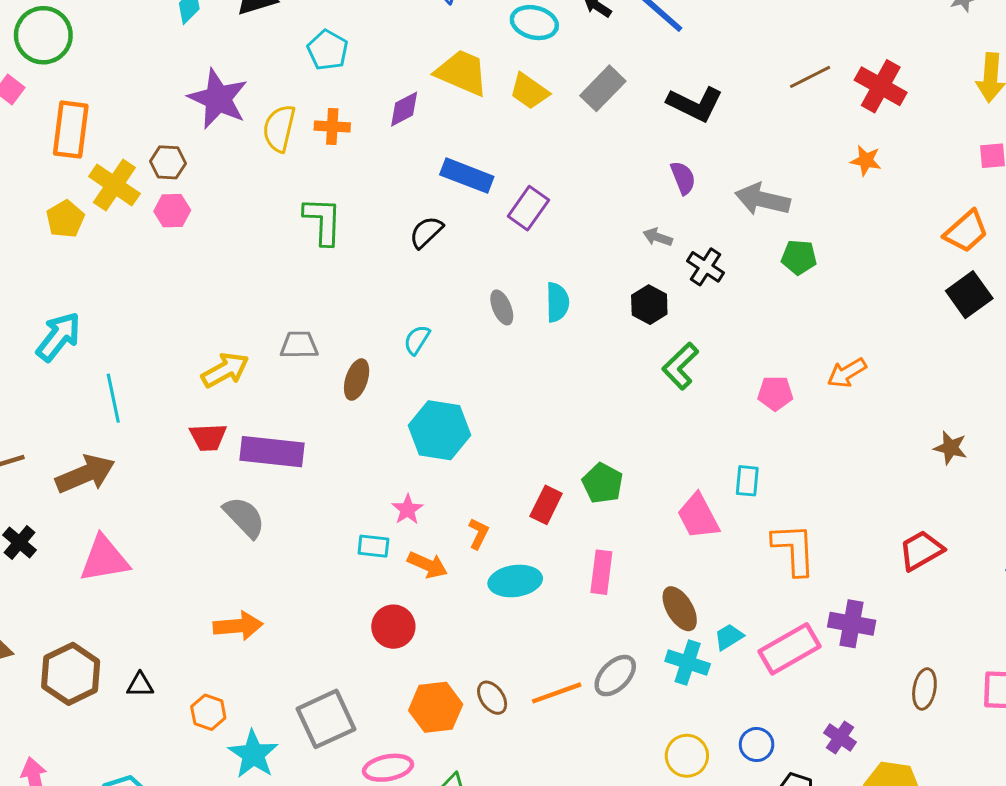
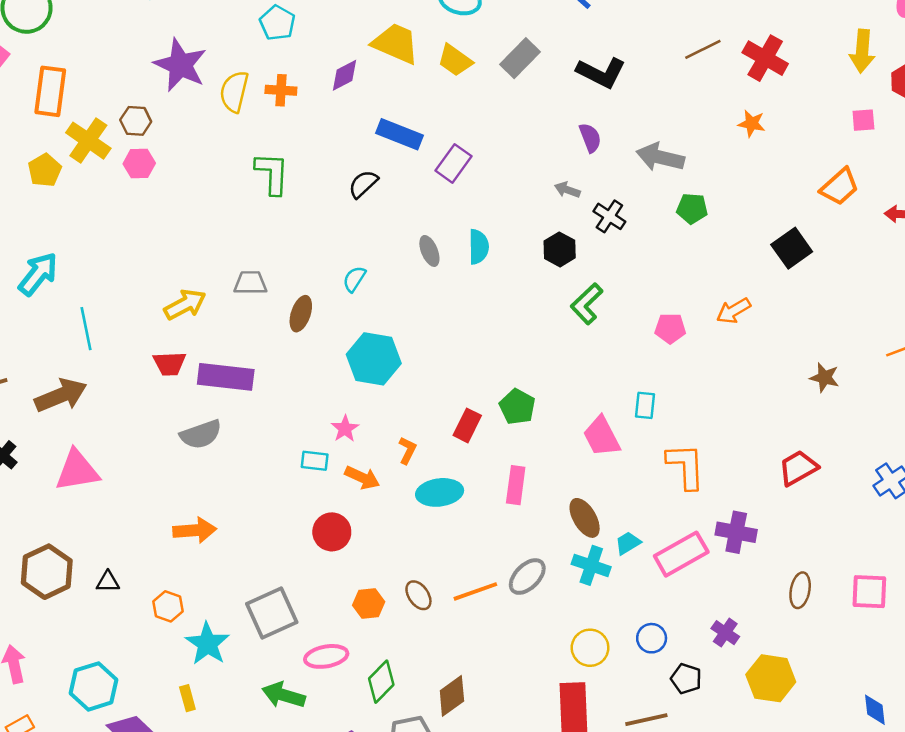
black square: (969, 295) -> (792, 248), moved
gray semicircle: (244, 517) -> (201, 434), turned 114
orange hexagon: (436, 707) -> (369, 603), size x0.7

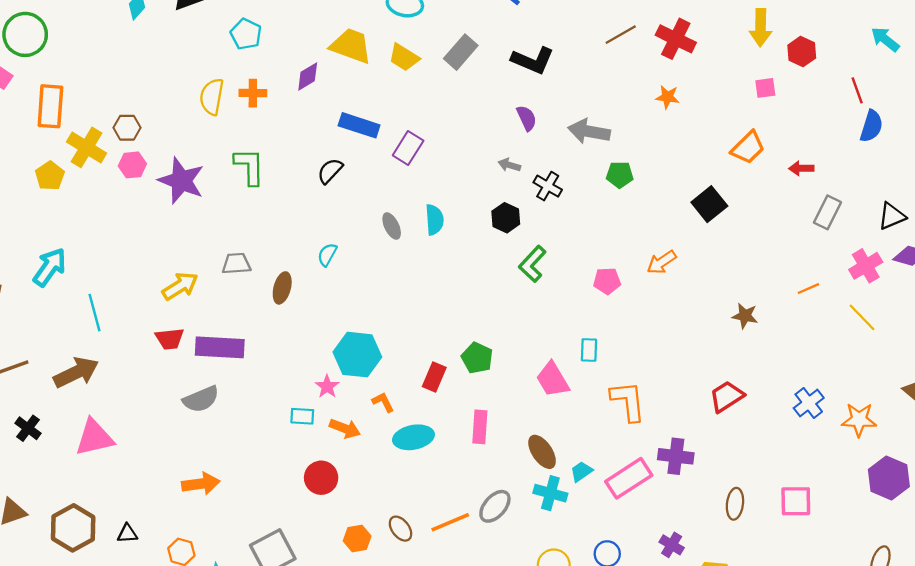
purple star: (180, 65) -> (181, 181), moved
cyan hexagon: (374, 359) -> (357, 355), moved
orange L-shape: (407, 450) -> (383, 402), turned -50

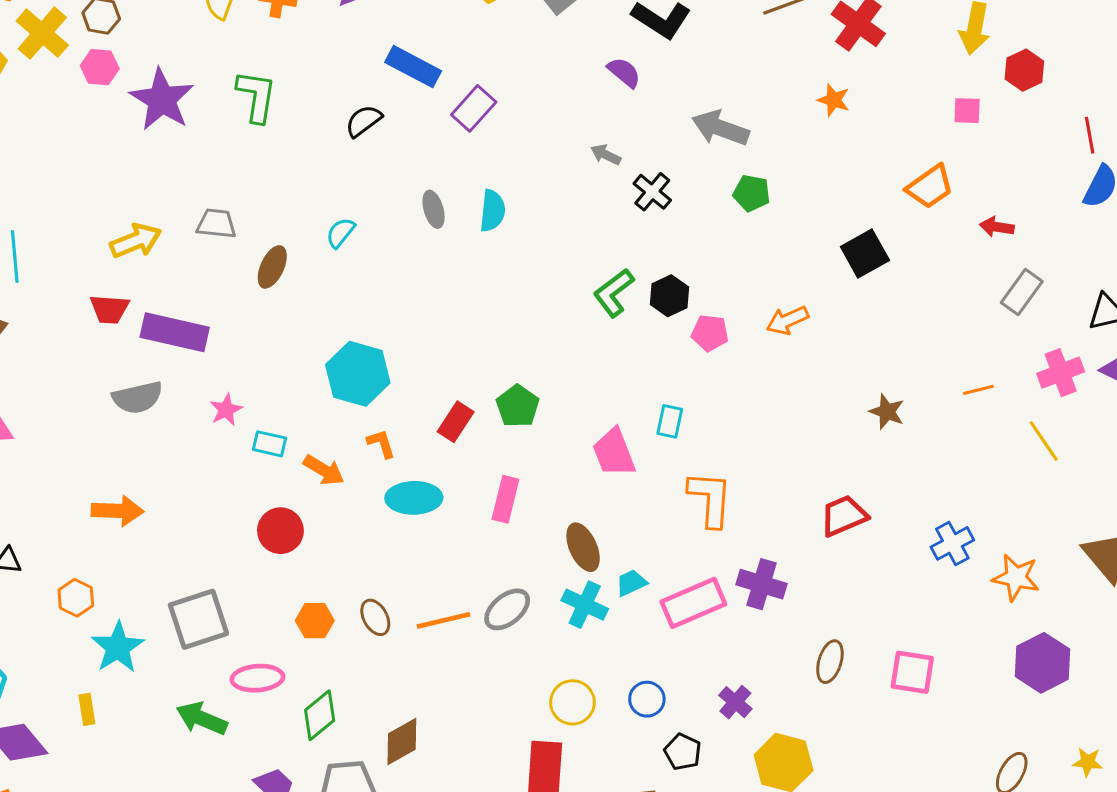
purple semicircle: (527, 118) -> (624, 72), moved, turned -35
black hexagon: (506, 218) -> (670, 296), moved
pink star: (327, 386) -> (226, 410), moved

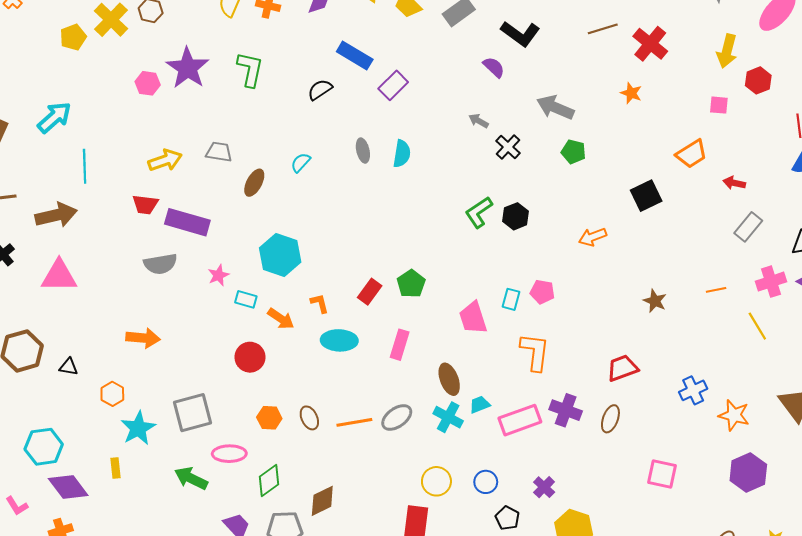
pink hexagon: (100, 67) -> (148, 83), moved
pink pentagon: (710, 333) -> (542, 292), moved
cyan hexagon: (358, 374) -> (280, 255), moved
brown ellipse: (830, 662) -> (610, 419), moved

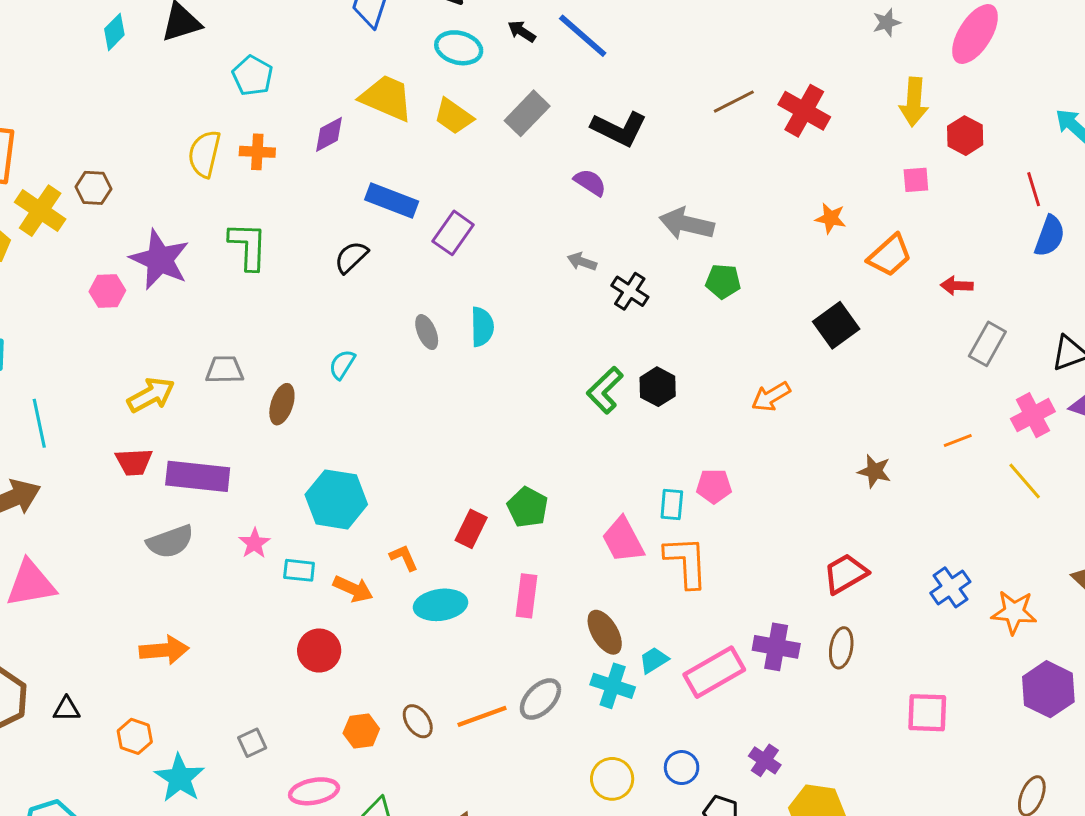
orange star: (631, 93) -> (831, 218), moved
orange L-shape: (535, 352) -> (686, 562), moved
gray square: (192, 413) -> (252, 743), size x0.5

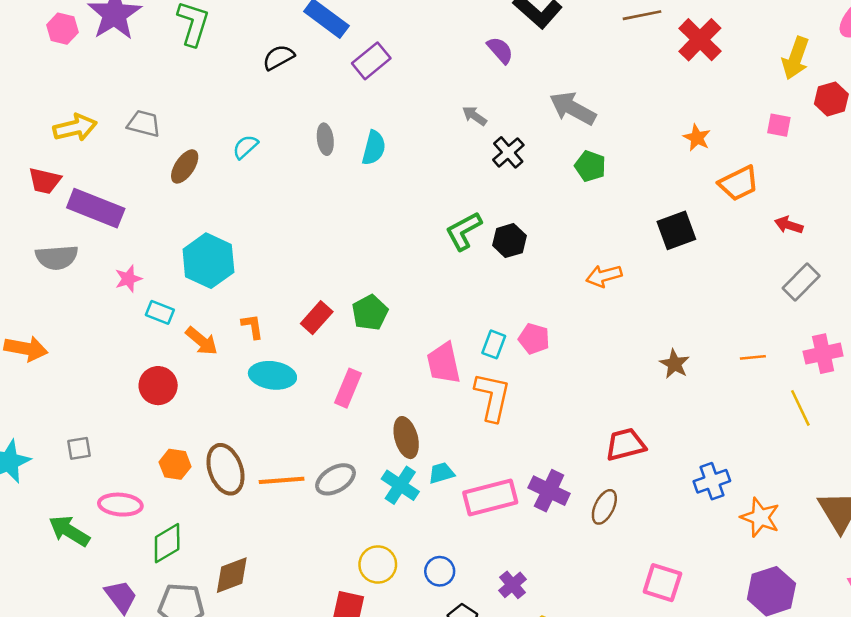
brown ellipse: (418, 721) -> (225, 469), size x1.6

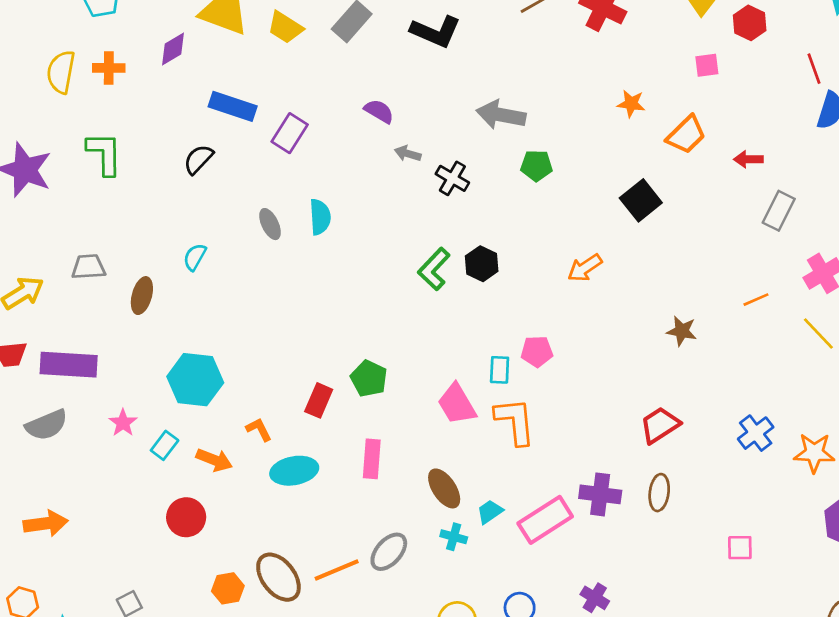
purple semicircle: (500, 50) -> (379, 111), moved
cyan rectangle: (160, 312) -> (165, 445), turned -56
cyan cross: (400, 485) -> (454, 537), size x0.7
pink square: (662, 583) -> (740, 548), size x0.7

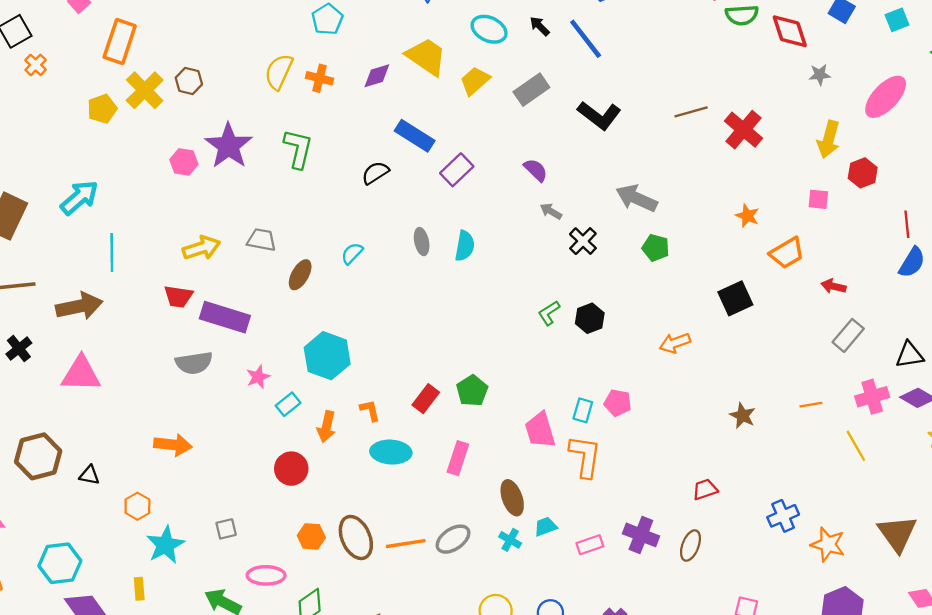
yellow trapezoid: (285, 27) -> (475, 81), turned 92
green L-shape: (434, 269) -> (549, 313), size x0.7
red trapezoid: (660, 425) -> (705, 489), size x0.7
orange arrow: (214, 460) -> (326, 427), turned 68
pink rectangle: (545, 520) -> (590, 545), size x0.6

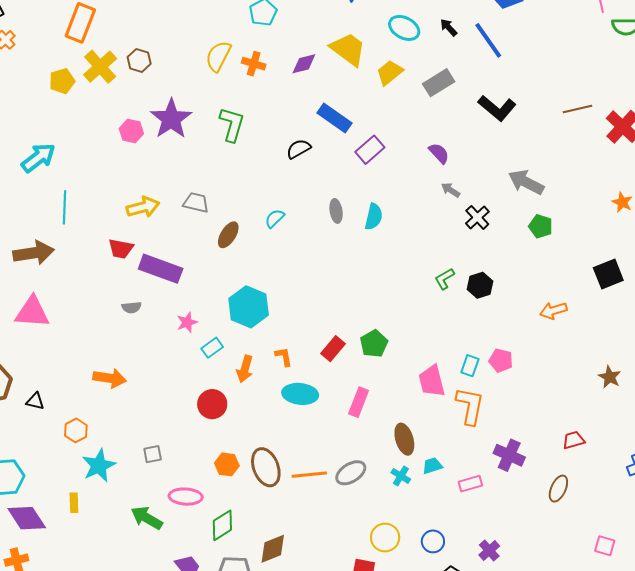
gray semicircle: (194, 363) -> (132, 307), size x0.6
purple cross: (641, 535) -> (509, 455), moved

